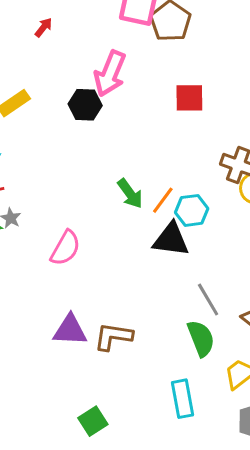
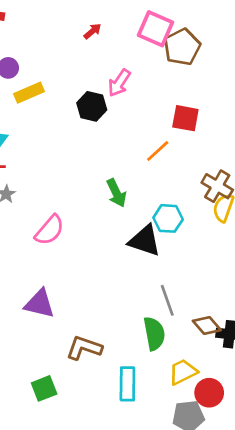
red arrow: (44, 27) -> (92, 31), moved
pink arrow: (110, 74) -> (119, 83), size x0.7
orange line: (163, 200) -> (158, 151), moved
brown L-shape: (113, 336) -> (84, 348), moved

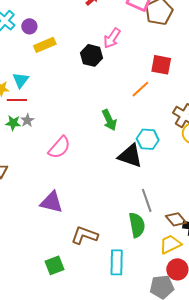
yellow trapezoid: (183, 372) -> (170, 244), moved

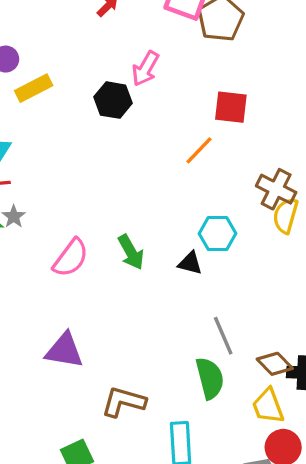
green arrow: (109, 120) -> (131, 252), moved
black triangle: (130, 156) -> (190, 263), size x0.6
yellow trapezoid: (170, 244) -> (268, 406), turned -80

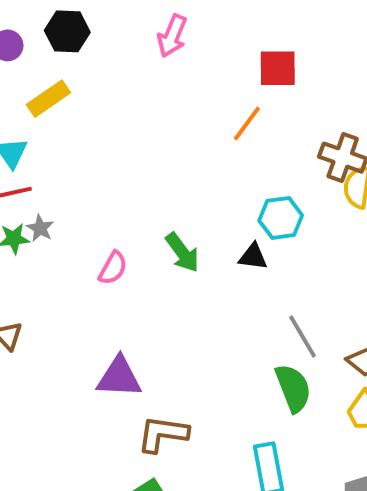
yellow rectangle: (34, 88) -> (48, 99), moved
black hexagon: (113, 100) -> (67, 31), moved
pink semicircle: (71, 258) -> (113, 268), size x0.7
brown L-shape: (124, 402) -> (163, 434), moved

